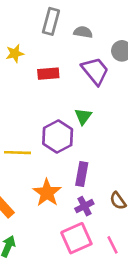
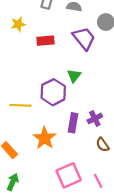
purple cross: (84, 206) -> (95, 118), moved

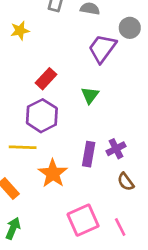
purple trapezoid: (84, 38) -> (102, 48), turned -105
red rectangle: (46, 41) -> (46, 79), moved, turned -42
purple hexagon: (53, 92) -> (42, 116), moved
yellow line: (20, 105) -> (23, 147), moved

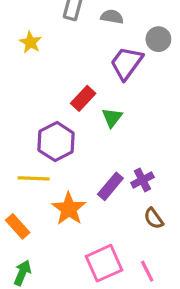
yellow star: (20, 31) -> (30, 42), turned -30
red rectangle: (46, 79) -> (83, 98), moved
purple rectangle: (89, 154) -> (110, 186), turned 30

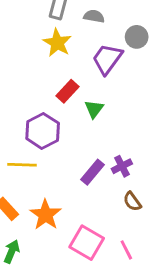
yellow star: (30, 42) -> (57, 43), moved, size x1.4
orange star: (69, 209) -> (46, 215), moved
pink square: (104, 263) -> (87, 243), turned -36

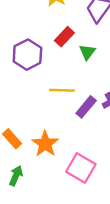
purple hexagon: (43, 131) -> (27, 55), moved
yellow line: (22, 165) -> (62, 90), moved

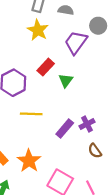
yellow line: (62, 90) -> (31, 114), moved

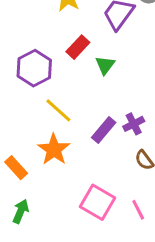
yellow line: (31, 114) -> (58, 110), turned 40
orange star: (29, 161) -> (54, 150), moved

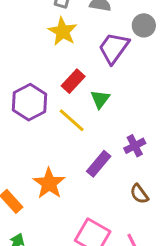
yellow line: (58, 110) -> (72, 120), moved
purple cross: (134, 124) -> (135, 146), moved

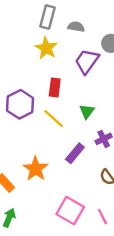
red rectangle: (73, 81) -> (55, 88), turned -36
green triangle: (100, 99) -> (87, 111), moved

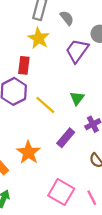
gray semicircle: (76, 27) -> (67, 18), turned 42
red rectangle: (55, 88) -> (24, 65), moved

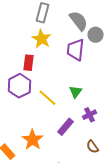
gray semicircle: (67, 18) -> (78, 21), moved, size x1.5
purple trapezoid: (77, 51) -> (76, 50), turned -30

